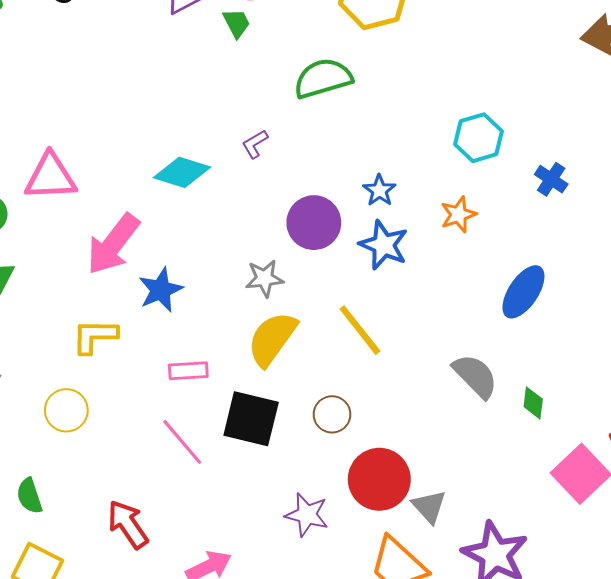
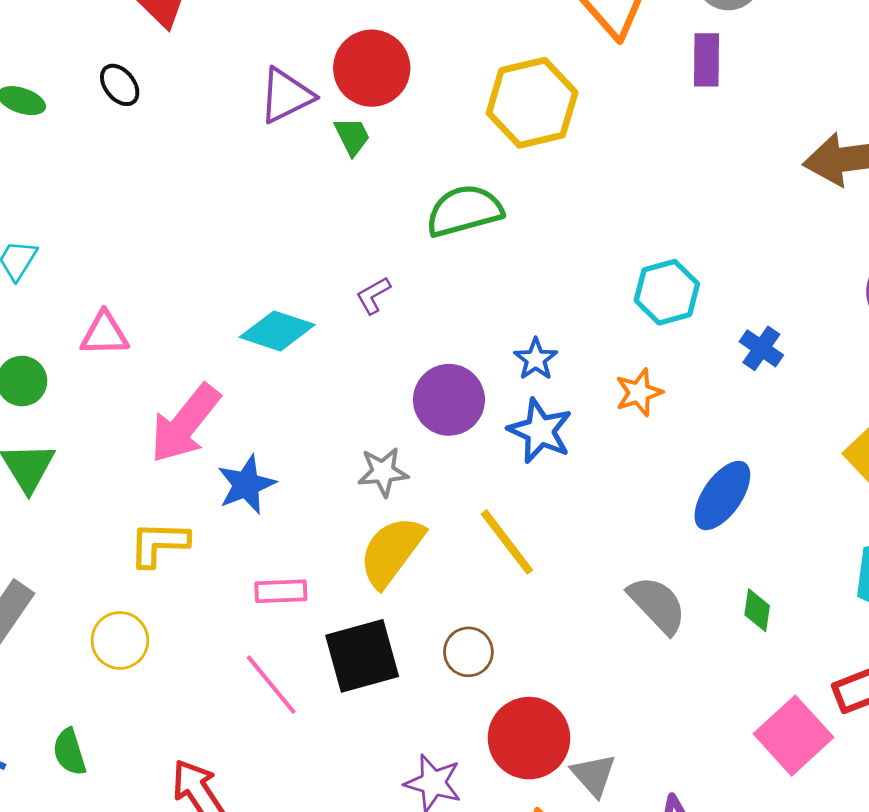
pink triangle: (50, 177) -> (104, 334), size x0.7
green diamond: (533, 403) -> (757, 610), moved
black square: (251, 419) -> (362, 656), turned -30

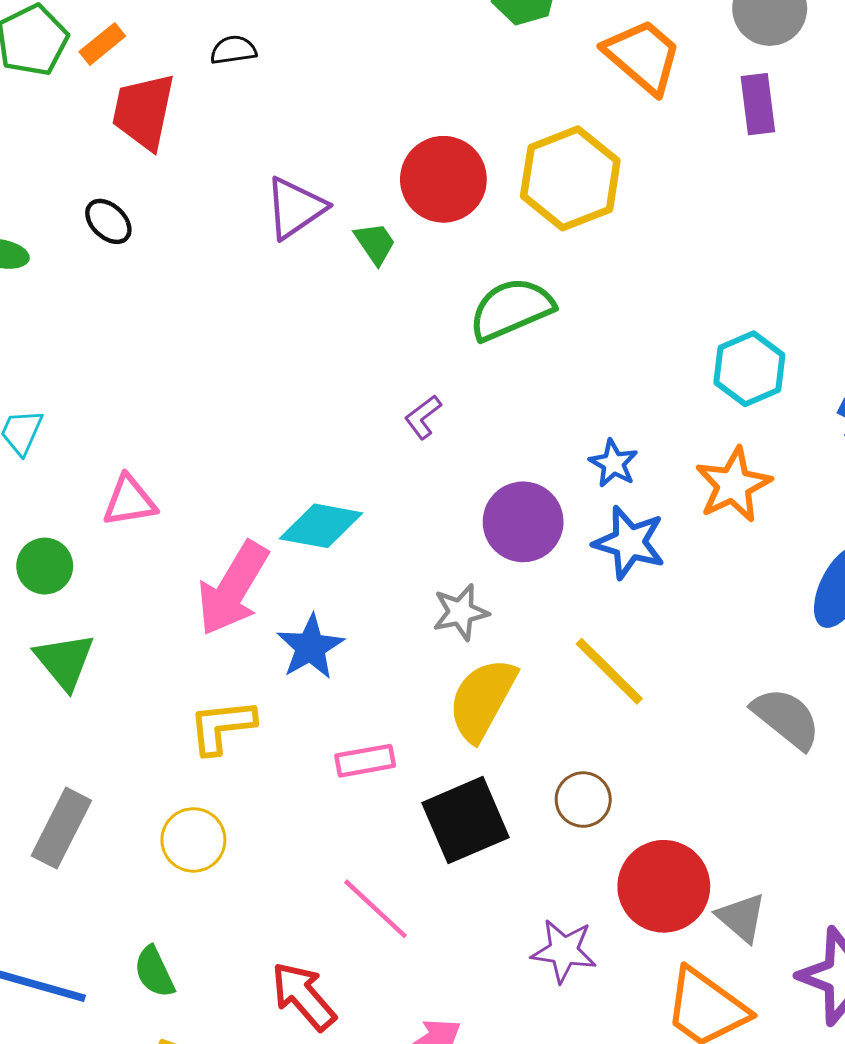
red circle: (372, 68) -> (443, 179), moved
cyan diamond: (277, 331) -> (321, 526), moved
orange star: (639, 393) -> (733, 485), size x1.4
pink line: (271, 685) -> (375, 909), moved

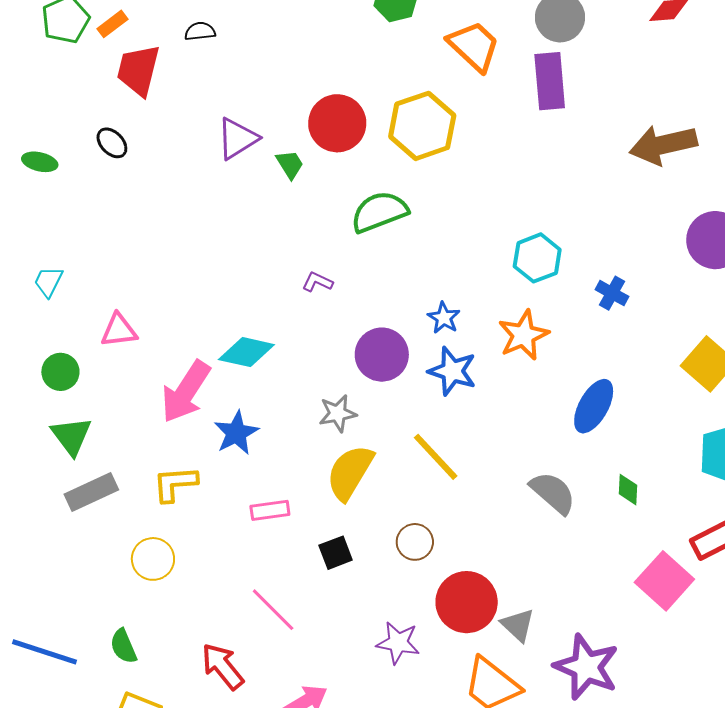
purple rectangle: (758, 104) -> (550, 81), size x1.4
purple L-shape: (423, 417) -> (317, 282), turned 60
black square: (466, 820) -> (336, 553), size x0.6
gray rectangle: (61, 828) -> (91, 492), moved, turned 36

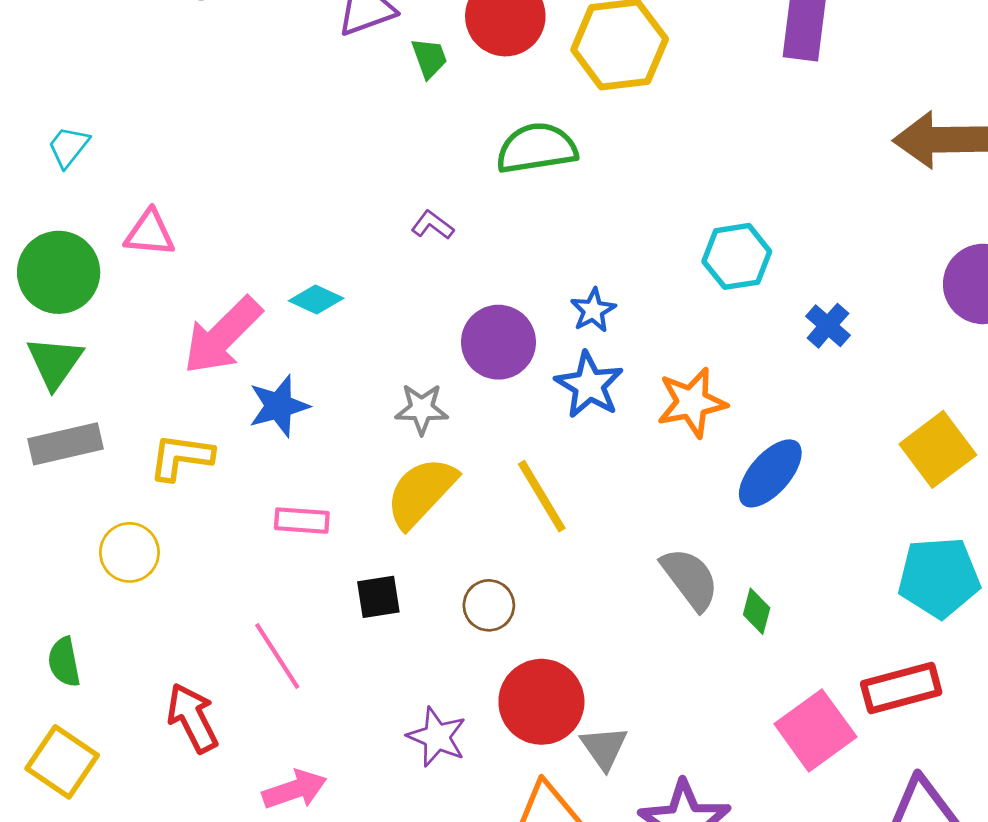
orange star: (523, 335) -> (692, 402), moved
cyan diamond: (246, 352) -> (316, 299), size x0.7
green circle: (60, 372) -> (59, 272), size x1.6
green diamond: (628, 490) -> (757, 611), moved

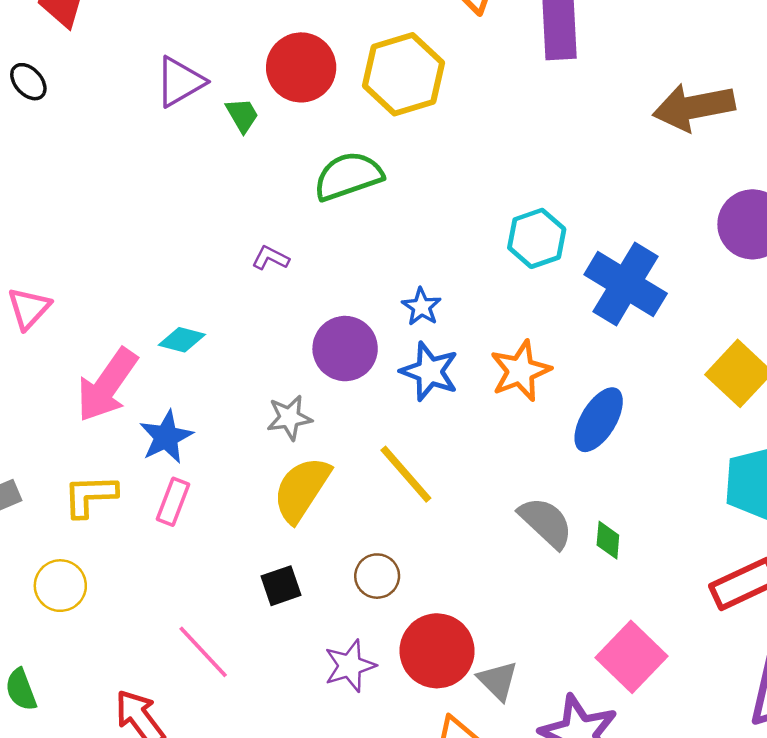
pink triangle: (150, 233) -> (29, 308), turned -42
blue cross: (828, 326) -> (626, 284), size x2.0
pink rectangle: (302, 521) -> (173, 502), moved, turned -63
pink square: (815, 730) -> (632, 657), moved
purple star: (437, 737) -> (350, 666), moved, turned -30

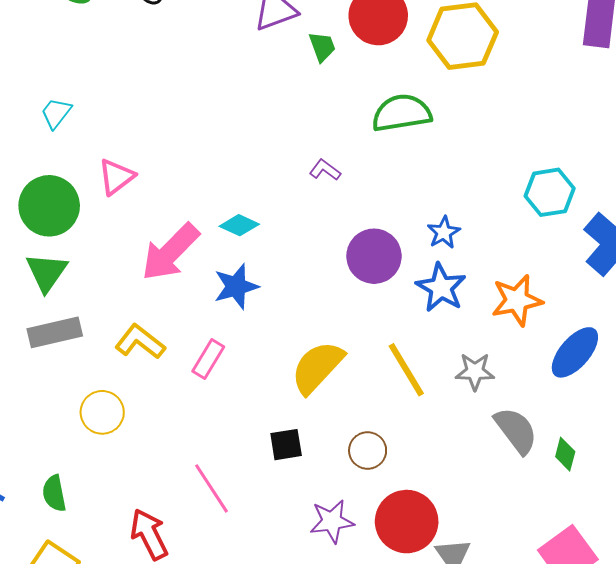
gray star: (289, 418) -> (475, 372), moved
blue star: (166, 437) -> (236, 286), moved
yellow L-shape: (90, 496) -> (140, 342), turned 30

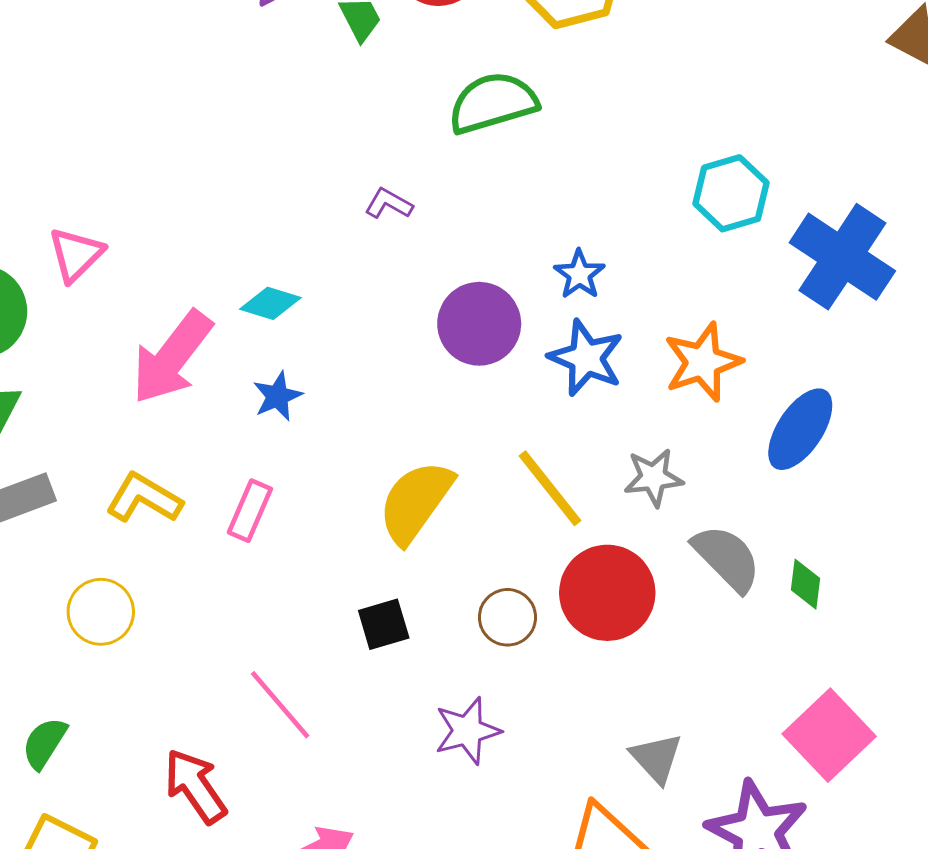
blue star: (236, 286) -> (278, 396), size x0.7
green semicircle: (54, 493) -> (44, 743), turned 51
red circle: (407, 522) -> (607, 593), moved

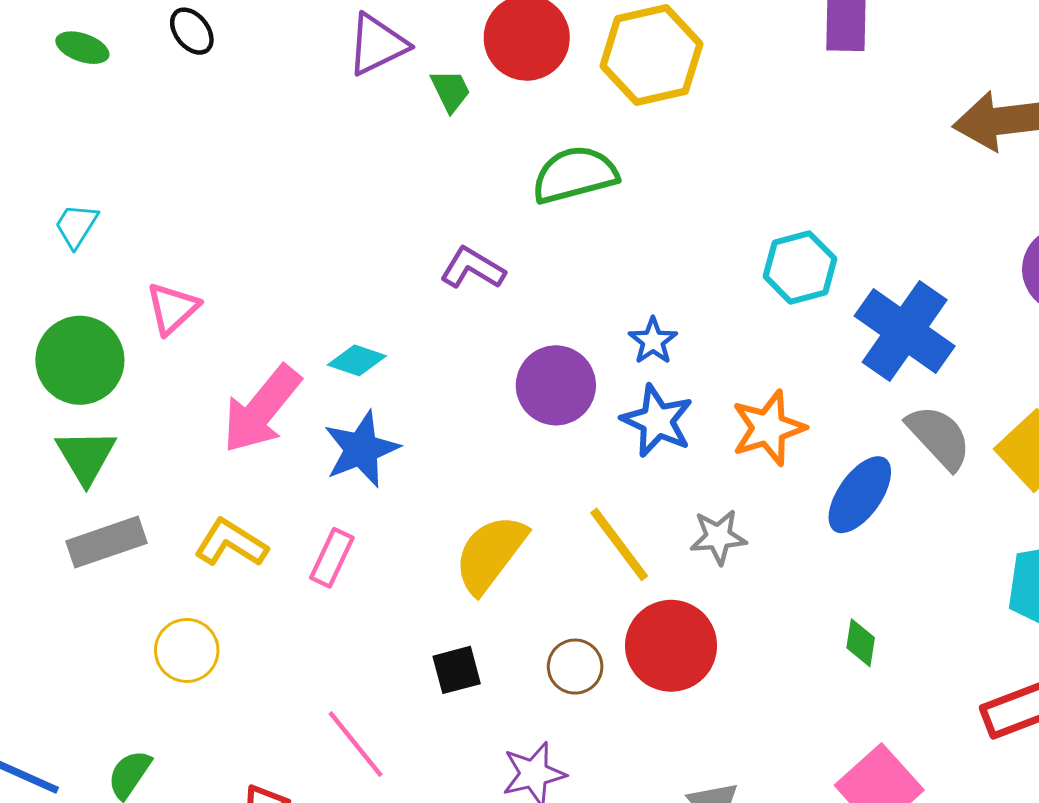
purple L-shape: (389, 204) -> (473, 268), size x1.4
blue star: (278, 396) -> (361, 449), size x1.6
gray semicircle: (727, 558) -> (939, 437), moved

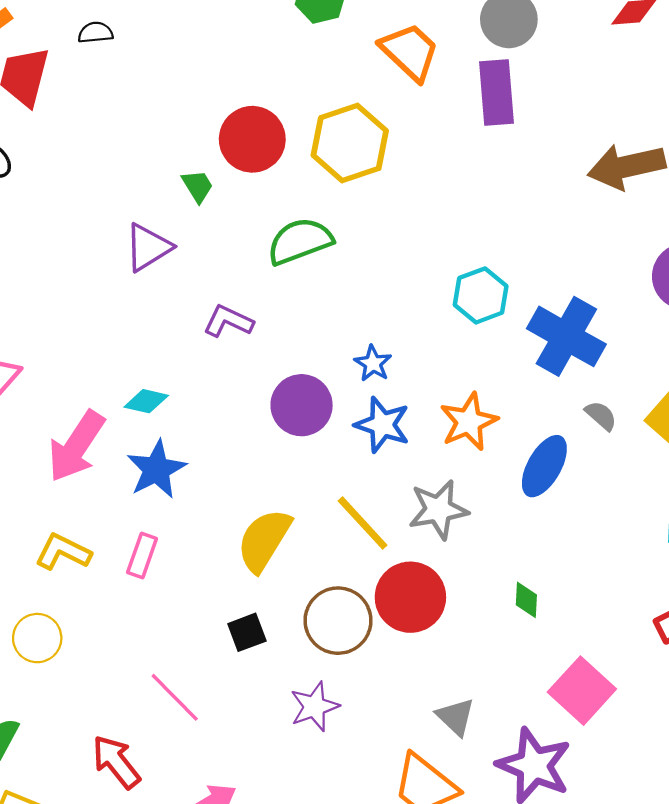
purple triangle: (377, 44) -> (148, 247), moved
gray semicircle: (939, 437) -> (601, 416), size x0.6
gray star: (718, 537) -> (438, 510), size x1.4
green diamond: (861, 643) -> (526, 600), moved
brown circle: (575, 667) -> (338, 621), size x1.6

